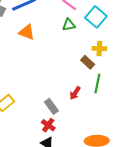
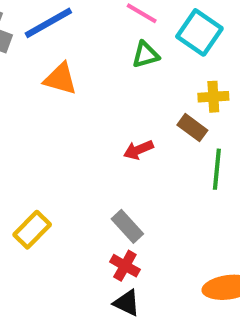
red arrow: (75, 93) -> (138, 150), moved, turned 40

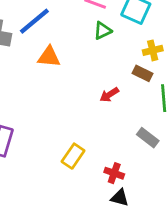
gray rectangle: (127, 226) -> (148, 138), moved
yellow rectangle: (32, 230) -> (73, 156), moved

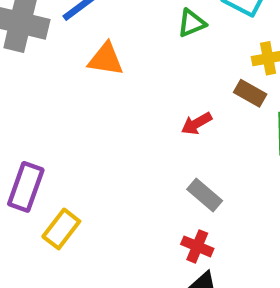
gray rectangle: (148, 138) -> (205, 195), moved
yellow rectangle: (73, 156) -> (61, 229), moved

